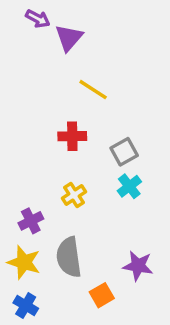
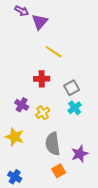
purple cross: (31, 221) -> (22, 105), moved, turned -32
gray semicircle: (69, 257) -> (53, 144), moved
yellow star: (24, 262) -> (15, 137), moved
purple star: (138, 266) -> (80, 154), turned -30

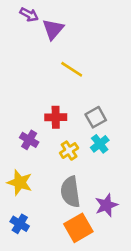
red cross: (42, 79) -> (56, 117), moved
yellow cross: (43, 113) -> (69, 151), moved
orange square: (59, 171) -> (78, 228), size x1.5
blue cross: (15, 177) -> (20, 224), moved

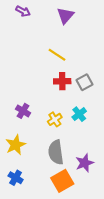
purple triangle: (53, 29) -> (65, 15), moved
red cross: (56, 117) -> (62, 81), moved
gray square: (96, 117) -> (85, 82), moved
yellow star: (20, 183) -> (16, 145), turned 30

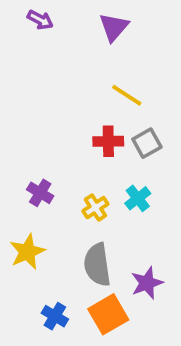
yellow line: (57, 55) -> (127, 95), moved
blue cross: (16, 178) -> (55, 316), moved

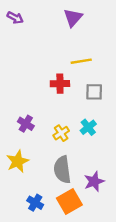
purple arrow: (40, 20) -> (15, 18), moved
yellow line: (127, 95) -> (81, 61), turned -42
red cross: (108, 141) -> (60, 84), moved
gray square: (147, 143) -> (94, 92), turned 30

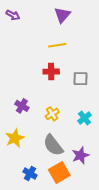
yellow line: (81, 61) -> (57, 45), moved
cyan cross: (88, 127) -> (84, 118), moved
gray semicircle: (62, 170) -> (53, 145), turned -30

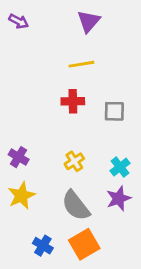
purple cross: (22, 106) -> (19, 157), moved
purple star: (80, 155) -> (119, 198), moved

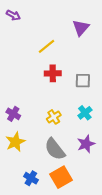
purple triangle: (89, 21) -> (81, 28), moved
yellow line: (81, 64) -> (46, 46), moved, turned -30
cyan cross: (120, 167) -> (85, 113), moved

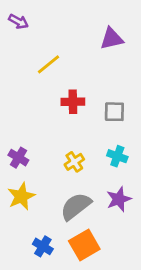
purple triangle: (81, 28) -> (112, 39), turned 36
yellow line: (46, 46) -> (49, 64), moved
cyan cross: (85, 113) -> (117, 156), turned -32
gray semicircle: (55, 149) -> (76, 206), turned 90

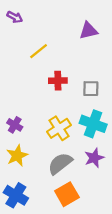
cyan cross: (117, 156) -> (93, 124), size x1.6
yellow cross: (74, 162) -> (59, 128), size x1.5
blue cross: (43, 246) -> (16, 195), moved, size x1.5

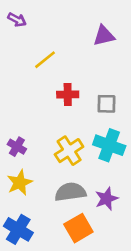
purple star: (94, 158) -> (106, 199), moved
gray semicircle: (60, 164) -> (70, 192), turned 30

